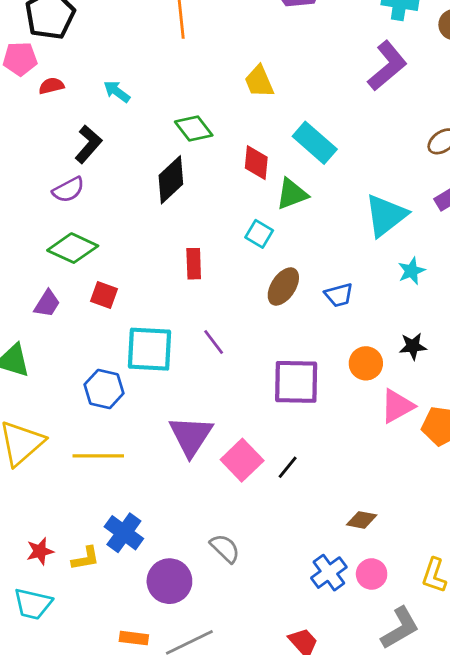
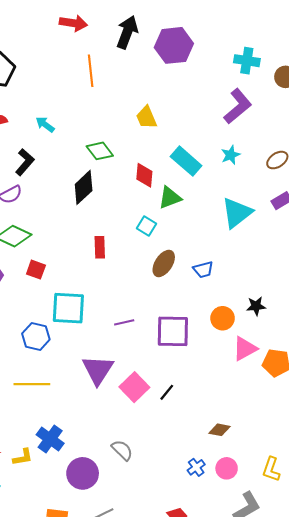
cyan star: (411, 271) -> (231, 155), moved
purple line: (214, 342) -> (124, 322), moved, turned -66
blue cross: (329, 573) -> (196, 467), size x0.7

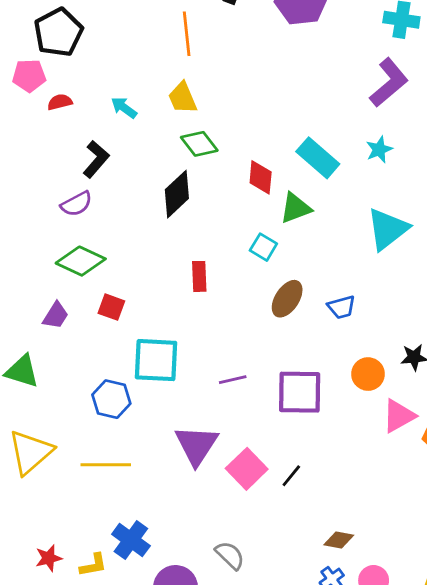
yellow trapezoid: (146, 117) -> (183, 98), moved
brown diamond: (219, 430) -> (339, 540), moved

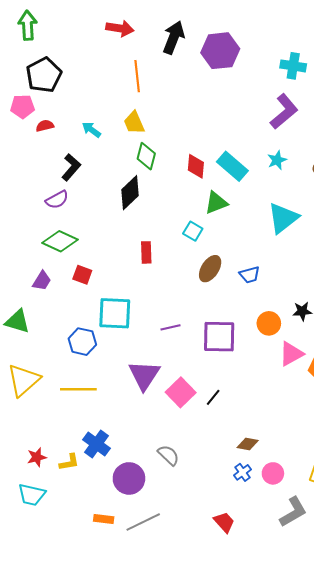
green diamond: (199, 144) -> (146, 156), turned 52
red diamond: (261, 177) -> (196, 166), moved

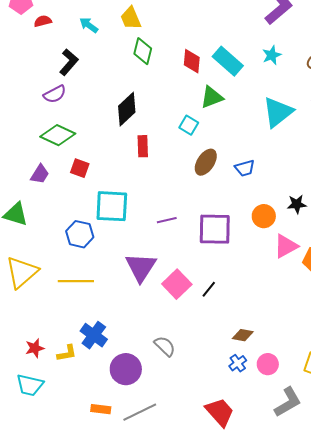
black diamond: (130, 193) -> (127, 109), moved
red trapezoid: (224, 522) -> (220, 412), size x1.4

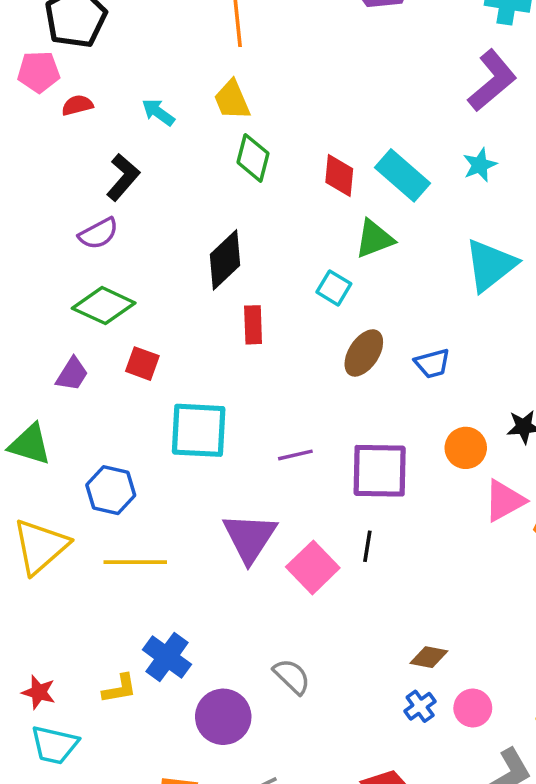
blue hexagon: (80, 234) -> (111, 490), moved
black line: (209, 289) -> (367, 546), moved, turned -30
red star: (35, 348) -> (39, 692), moved, turned 30

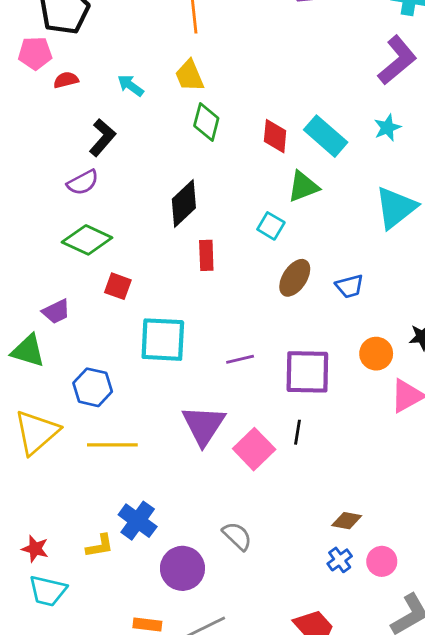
purple trapezoid: (72, 374) -> (56, 312), moved, turned 32

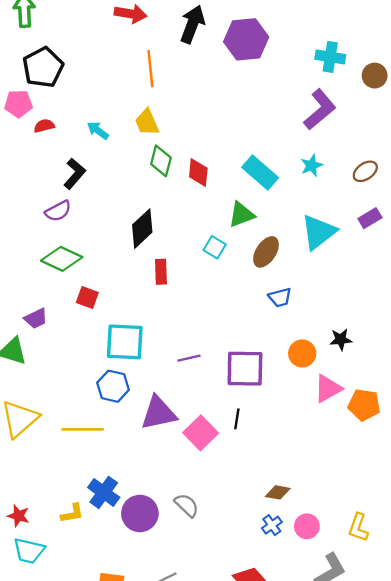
red diamond: (275, 136) -> (198, 172), moved
brown ellipse: (295, 278) -> (266, 252), moved
blue hexagon: (93, 387) -> (113, 386), moved
purple triangle: (204, 425) -> (159, 413), turned 45
purple circle: (182, 568) -> (140, 513), moved

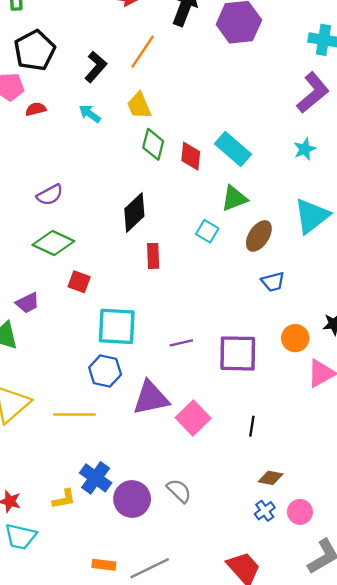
orange line: (150, 69) -> (143, 52), turned 40
cyan rectangle: (260, 172) -> (233, 149), moved
black L-shape: (75, 174) -> (96, 67), moved
black line: (237, 419) -> (252, 426), moved

